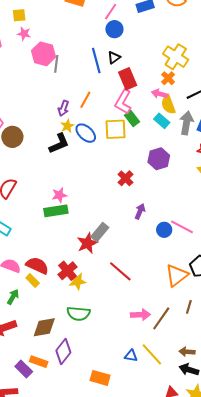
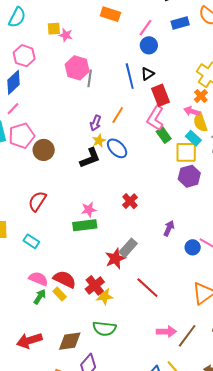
pink star: (24, 34) -> (66, 35), moved
yellow square: (116, 129) -> (186, 152), moved
red cross: (125, 178) -> (130, 201), moved
green arrow: (13, 297) -> (40, 297), moved

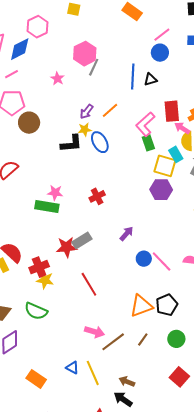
pink star: (66, 35) -> (57, 79), moved
red rectangle: (160, 95) -> (172, 111), moved

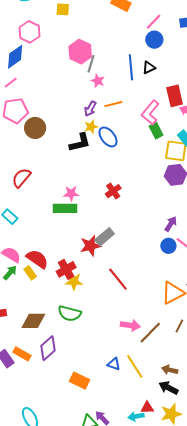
pink star: (57, 79) -> (98, 81), moved
orange line: (110, 110) -> (113, 104), turned 36
purple arrow: (127, 234) -> (171, 224), moved

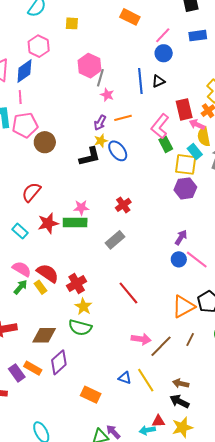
pink line: (11, 83) -> (20, 97), turned -56
gray rectangle: (105, 237) -> (115, 240), moved
red star: (90, 246) -> (48, 223), moved
yellow star: (74, 282) -> (83, 307), moved, turned 30

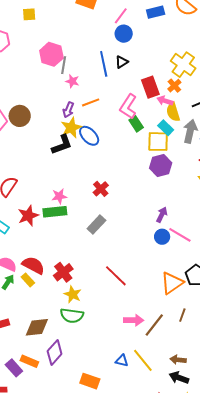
yellow star: (101, 141) -> (71, 128), size x1.5
brown circle: (45, 142) -> (20, 116), moved

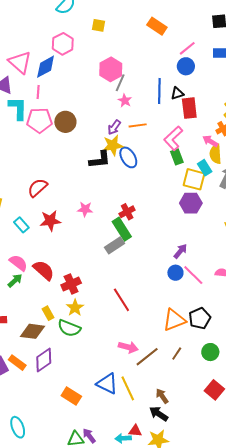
red rectangle: (150, 87) -> (189, 108), moved
green rectangle: (55, 212) -> (122, 229), moved, turned 50
yellow rectangle: (28, 280) -> (48, 313), moved
brown arrow: (178, 360) -> (162, 396), turned 35
blue triangle: (122, 361) -> (107, 384), size x1.6

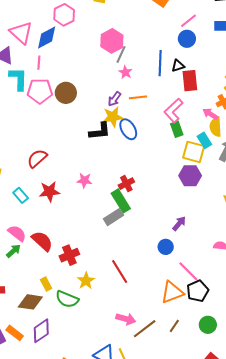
blue circle: (175, 273) -> (166, 247), moved
pink line: (193, 275) -> (188, 271), moved
yellow star: (75, 308) -> (86, 281), moved

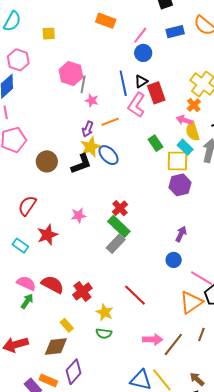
brown circle: (66, 93) -> (47, 161), moved
pink L-shape: (173, 111) -> (136, 105), moved
green semicircle: (67, 299) -> (104, 333), moved, size x0.7

